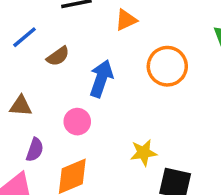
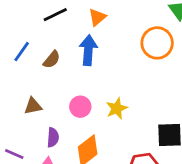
orange circle: (167, 66) -> (157, 43), moved
blue arrow: (101, 79) -> (88, 50), moved
yellow star: (144, 153) -> (117, 108), moved

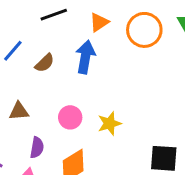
orange circle: (157, 43) -> (144, 30), moved

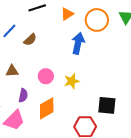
blue arrow: (85, 57) -> (78, 43), moved

